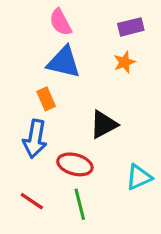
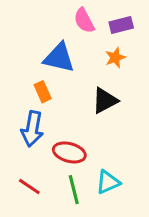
pink semicircle: (61, 22) -> (84, 21), moved
black triangle: (104, 124) -> (105, 101), moved
cyan triangle: (139, 177) -> (108, 182), moved

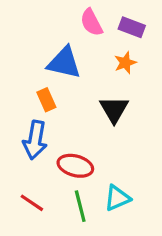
purple rectangle: (121, 25) -> (132, 27), turned 35
black triangle: (105, 101) -> (114, 109), turned -32

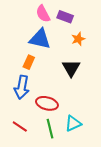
pink semicircle: (91, 22) -> (43, 14), moved
purple rectangle: (132, 27) -> (65, 17), moved
orange rectangle: (46, 100) -> (29, 62), turned 48

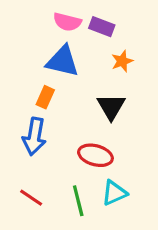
pink semicircle: (43, 14) -> (67, 22), turned -48
red ellipse: (47, 103) -> (95, 155), moved

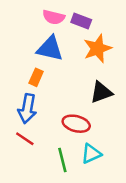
orange star: (122, 61) -> (97, 48), size x1.6
black triangle: (111, 107) -> (101, 92), moved, turned 40
red line: (31, 198) -> (25, 139), moved

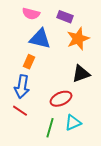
pink semicircle: (54, 17) -> (31, 14), moved
red ellipse: (76, 124) -> (61, 99), turned -40
green line: (62, 160) -> (50, 128), turned 30

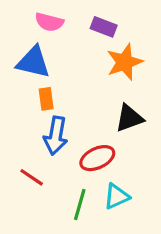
blue triangle: (40, 39) -> (33, 62), moved
orange rectangle: (29, 62) -> (46, 99), turned -32
blue arrow: (22, 87) -> (56, 136), moved

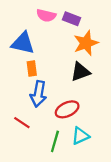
pink semicircle: (49, 22) -> (46, 15), moved
black triangle: (129, 118) -> (80, 72), moved

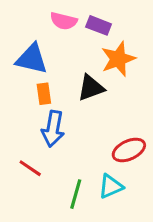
black triangle: (80, 72) -> (91, 88), moved
red ellipse: (67, 109) -> (129, 150), moved

